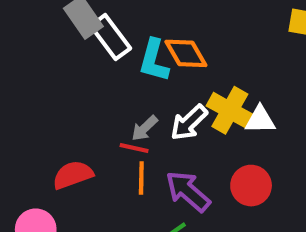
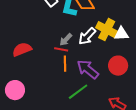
red semicircle: (73, 175) -> (22, 49), moved

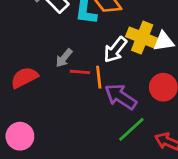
gray arrow: (66, 40) -> (64, 58), moved
orange line: (65, 64) -> (99, 77), moved
green line: (78, 92) -> (131, 129), moved

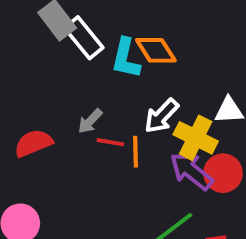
yellow cross: (142, 38) -> (196, 138), moved
purple arrow: (121, 97) -> (192, 171), moved

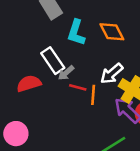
white rectangle: (84, 38) -> (53, 61), moved
cyan L-shape: (126, 58) -> (76, 33), moved

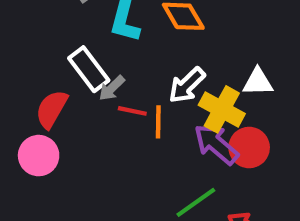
red semicircle: (29, 84) -> (52, 109), turned -40
pink circle: (16, 134) -> (39, 156), moved

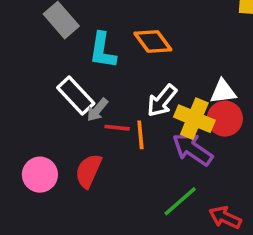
red semicircle: (52, 109) -> (88, 171), moved
red circle: (249, 147) -> (225, 119), moved

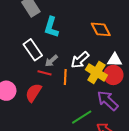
orange diamond: (153, 41) -> (101, 29), moved
gray arrow: (97, 110) -> (51, 61), moved
red line: (117, 128) -> (44, 73), moved
purple arrow: (193, 149) -> (108, 101), moved

